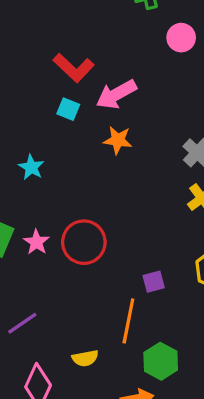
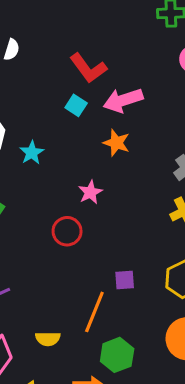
pink star: (36, 242) -> (90, 192), moved
red circle: (84, 242) -> (67, 231), size x0.7

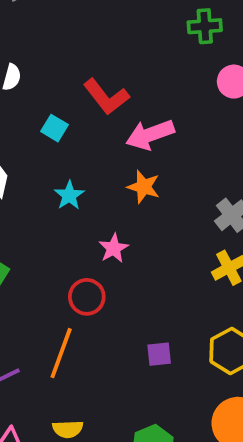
cyan square: (76, 105) -> (54, 128), moved
cyan star: (32, 153) -> (69, 195), moved
orange line: (94, 312) -> (61, 353), moved

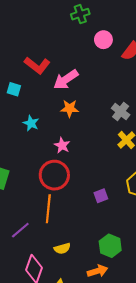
red circle: (87, 297) -> (54, 175), size x1.5

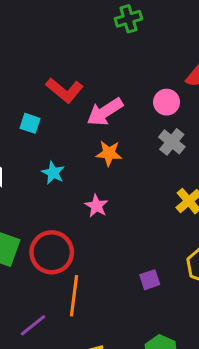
pink circle: (103, 40) -> (167, 102), moved
gray cross: (121, 112) -> (172, 142), moved
red circle: (54, 175) -> (52, 252), moved

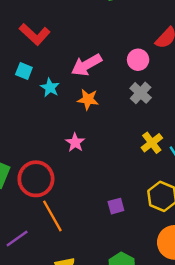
red L-shape: (65, 90) -> (35, 34), moved
cyan star: (53, 173) -> (50, 88), moved
orange line: (74, 296) -> (52, 216), turned -40

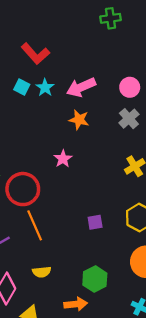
cyan star: (50, 88) -> (45, 88), moved

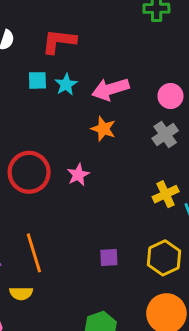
red L-shape: (35, 54) -> (59, 41), turned 132
cyan square: (22, 87) -> (37, 80), turned -35
red circle: (23, 189) -> (29, 172), moved
yellow semicircle: (42, 272) -> (21, 293), moved

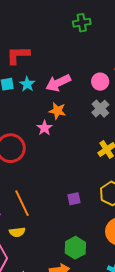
pink star: (78, 175) -> (44, 128), moved

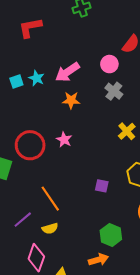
red L-shape: (18, 55) -> (30, 28), moved
pink star: (44, 128) -> (64, 140), moved
purple square: (74, 199) -> (102, 186), turned 32

